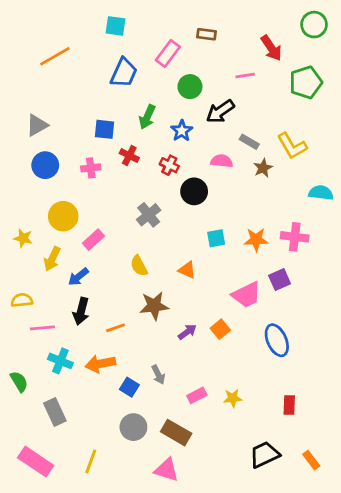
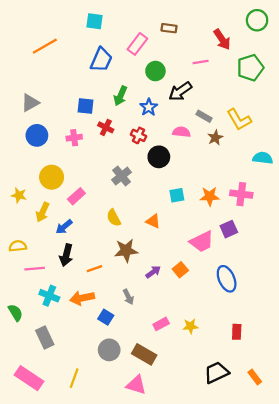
gray arrow: (158, 375) -> (128, 297), moved

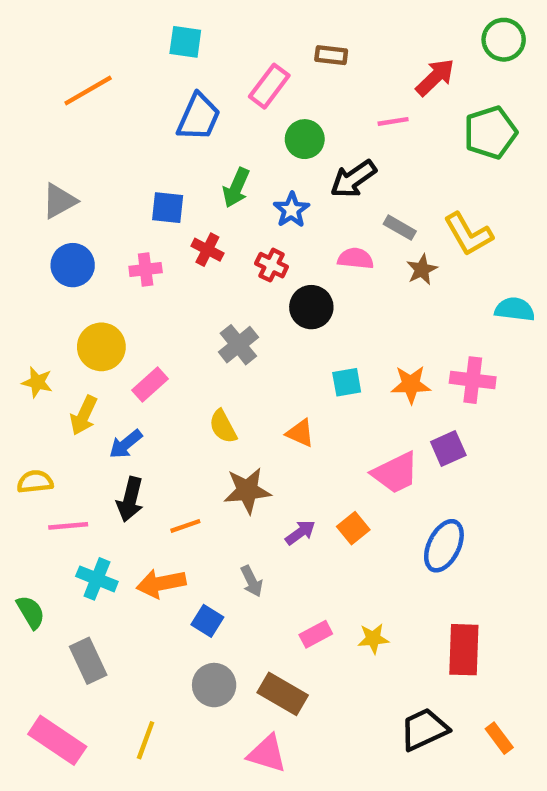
red arrow: (222, 39) -> (435, 77), turned -100
blue ellipse: (227, 279) -> (444, 546), turned 50
red rectangle: (237, 332) -> (464, 650), size x1.6

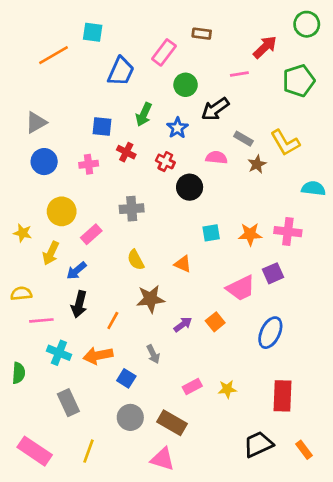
cyan square: (185, 42) -> (93, 32), moved
gray cross: (238, 345) -> (132, 209), moved, turned 35
orange line: (185, 526) -> (113, 320), turned -42
green semicircle: (31, 612) -> (19, 373), turned 35
gray rectangle: (88, 661) -> (68, 403), moved

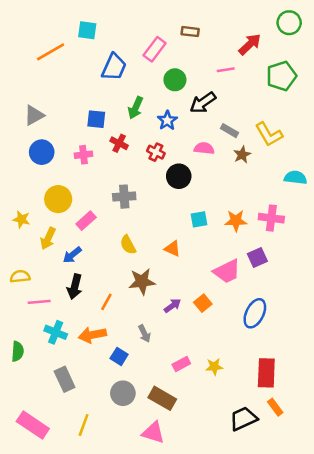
orange rectangle: (304, 450) -> (275, 407), moved

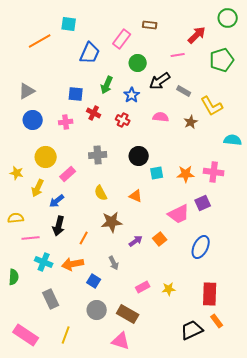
gray rectangle: (229, 131) -> (184, 91), moved
black circle: (179, 176) -> (139, 156), moved

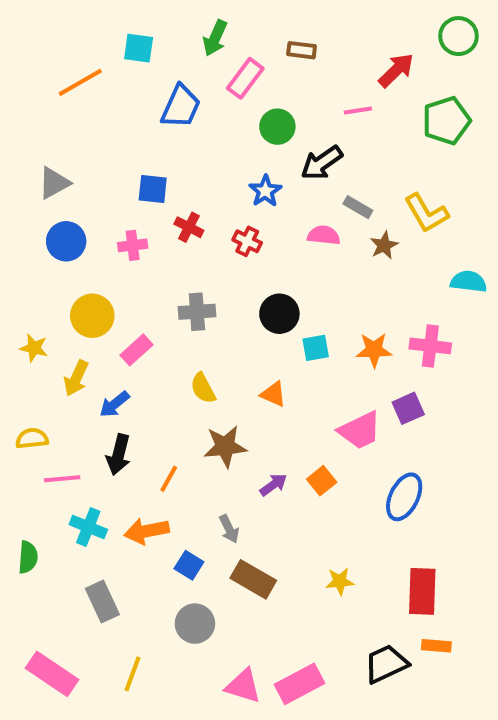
green arrow: (107, 85) -> (215, 38), moved
gray rectangle: (184, 91) -> (358, 207), moved
pink rectangle: (143, 287) -> (300, 684), moved, size x1.6
brown rectangle: (128, 314) -> (253, 579), moved
orange rectangle: (217, 321) -> (436, 646), turned -48

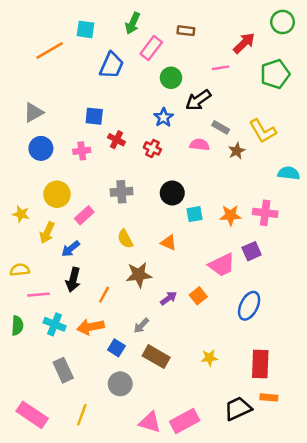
gray arrow: (229, 529) -> (141, 326), turned 70
green semicircle: (28, 557) -> (17, 326), moved

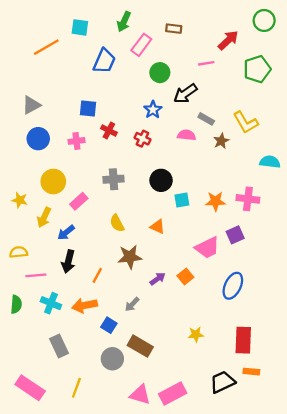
brown rectangle: (156, 357) -> (140, 346), moved

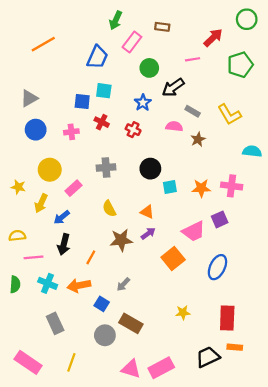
cyan square: (80, 27) -> (104, 91), moved
brown star: (221, 141) -> (198, 139), moved
orange square: (185, 277) -> (173, 258), size x1.5
purple arrow: (158, 279) -> (148, 234), moved

